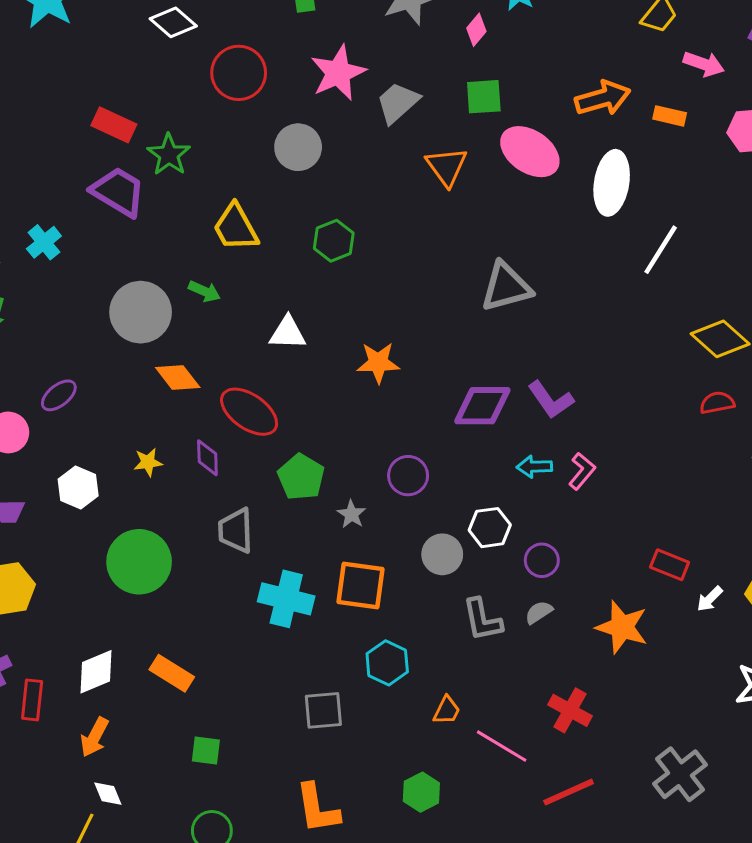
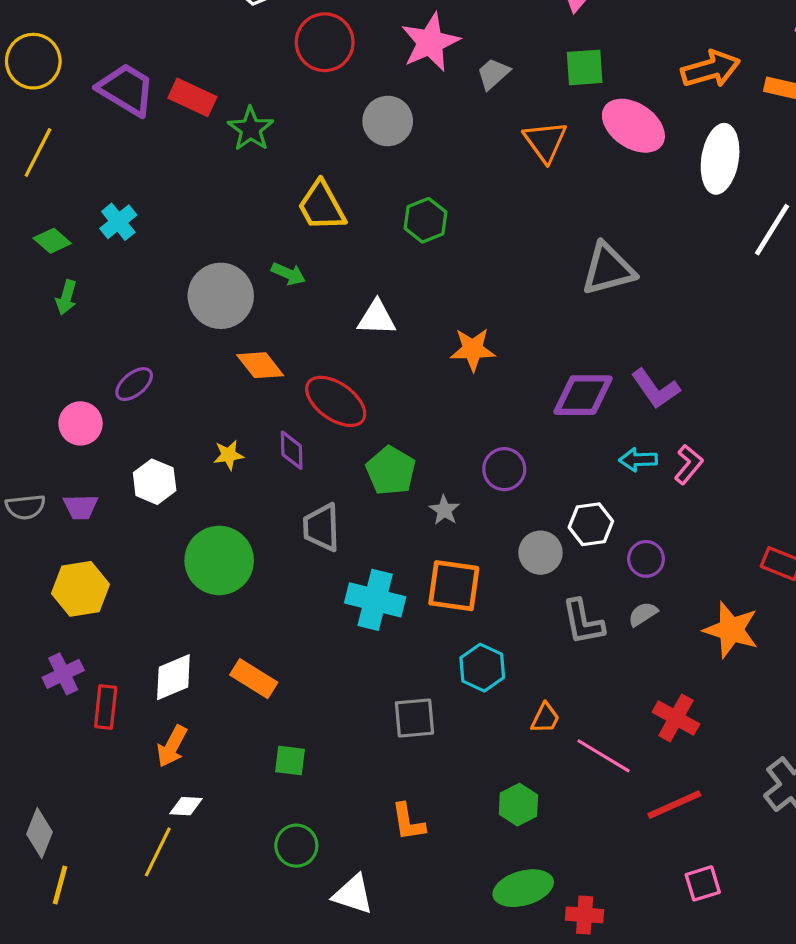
gray trapezoid: (398, 103) -> (493, 74), size x0.7
purple trapezoid: (118, 192) -> (126, 89), moved
white diamond: (108, 794) -> (186, 806), turned -64
orange L-shape: (317, 808) -> (408, 822), size x0.7

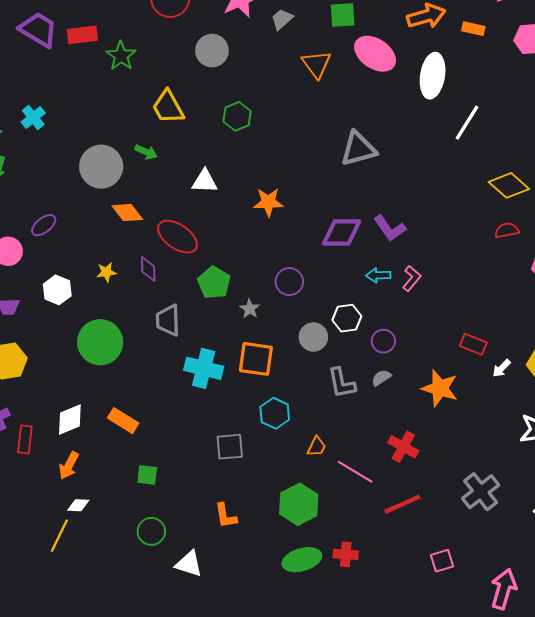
red rectangle: (192, 97) -> (82, 35), turned -32
green hexagon: (518, 805) -> (299, 504), size x1.5
pink square: (703, 883) -> (442, 561), moved
red cross: (585, 915) -> (346, 554), moved

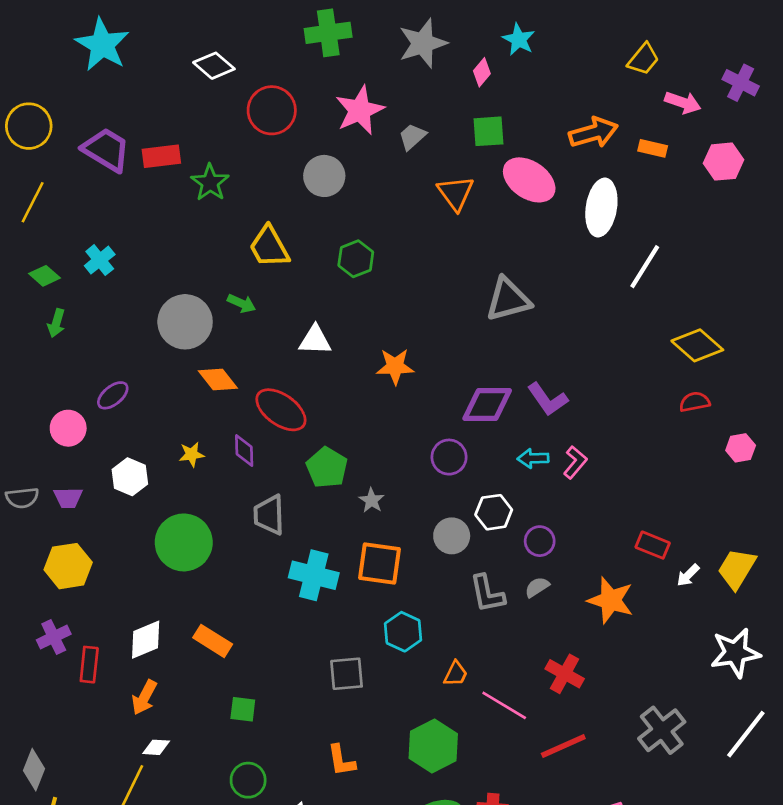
purple circle: (289, 282) -> (449, 457), moved

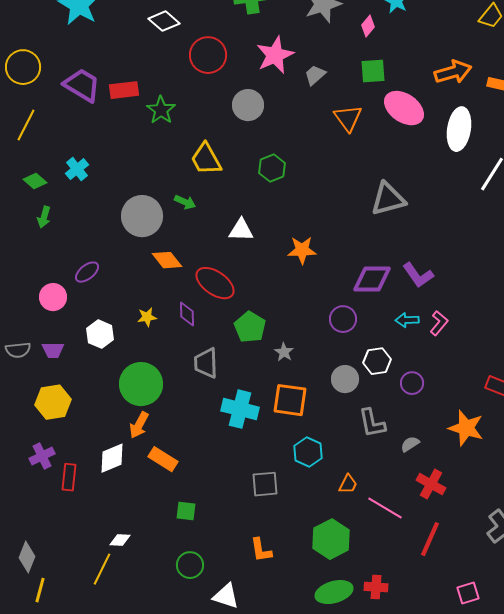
gray semicircle: (537, 587) -> (410, 444), moved
orange arrow: (144, 697) -> (139, 425), moved
red line: (563, 746) -> (430, 539), turned -42

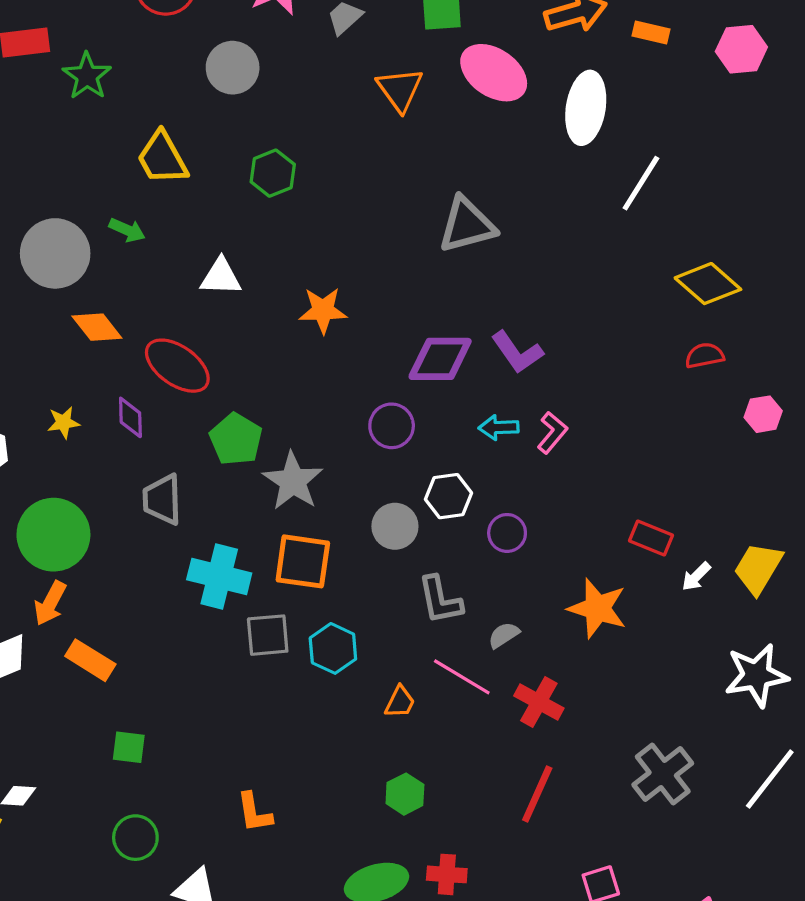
gray star: (284, 352) -> (293, 481), size x1.8
gray square: (265, 484) -> (268, 635), moved
pink line: (385, 508) -> (462, 677), moved
green hexagon: (331, 539) -> (405, 794), moved, size x0.6

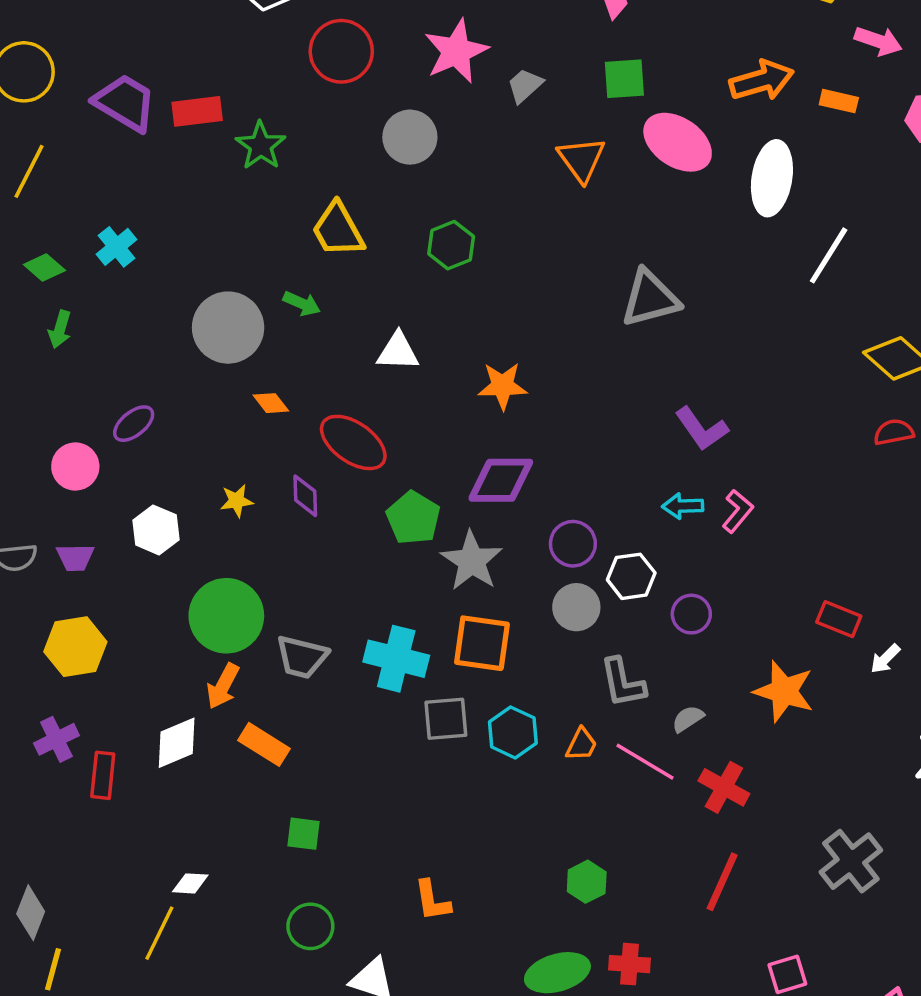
orange diamond: (97, 327) -> (271, 403), size x0.7
purple diamond: (440, 359) -> (501, 480), moved
purple circle: (392, 426) -> (573, 544), moved
gray trapezoid: (162, 499) -> (302, 657), moved, turned -74
orange trapezoid: (400, 702) -> (581, 744), moved

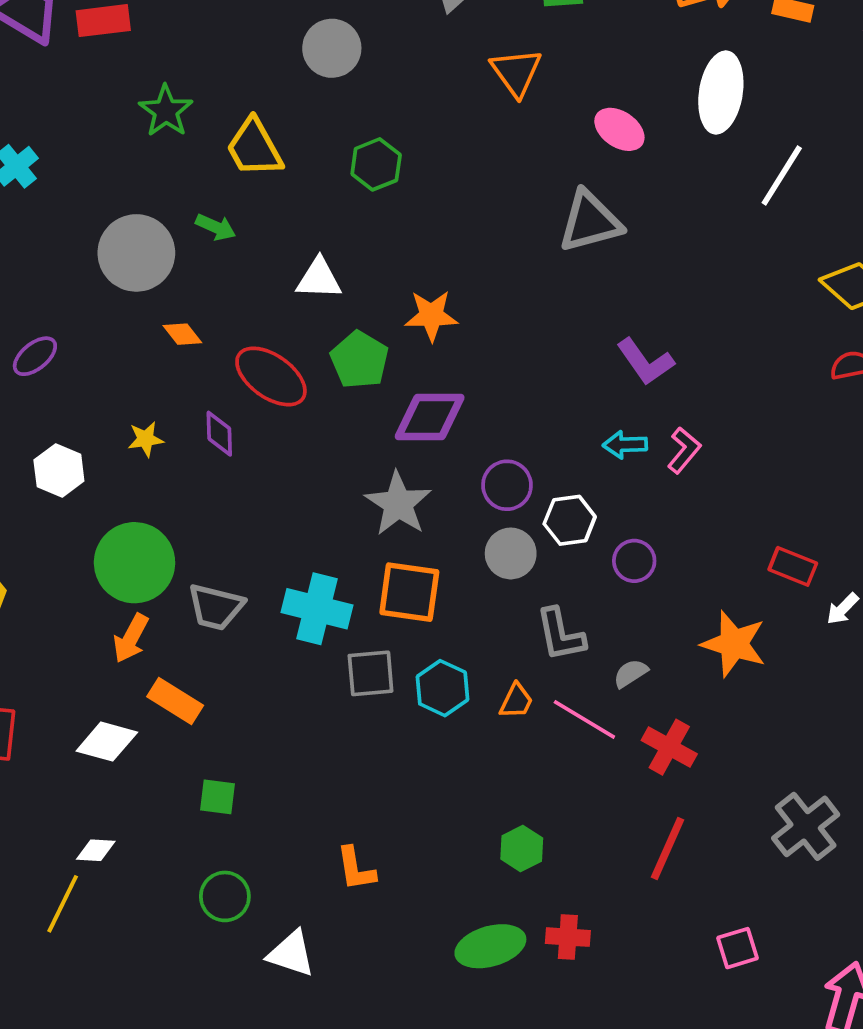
pink ellipse: (678, 142) -> (619, 129), moved, size x0.7
green star: (261, 146) -> (166, 111), moved
green pentagon: (413, 518) -> (359, 360), moved
white diamond: (177, 743) -> (107, 742), moved, turned 38

